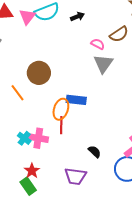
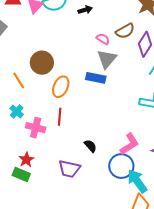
blue rectangle: (76, 100) -> (96, 78), moved
orange ellipse: (61, 109) -> (61, 87), moved
cyan cross: (24, 138) -> (17, 111), moved
green rectangle: (28, 186) -> (21, 174), turned -36

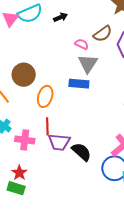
black semicircle: (90, 146) -> (81, 152), size x1.5
purple trapezoid: (69, 169) -> (59, 142), moved

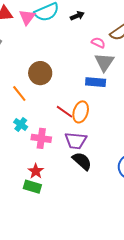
orange ellipse: (45, 96) -> (81, 112), moved
red line: (47, 126) -> (65, 112), moved, turned -54
black semicircle: (81, 152) -> (82, 161), moved

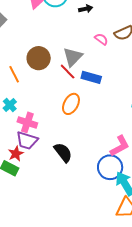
gray triangle: (104, 62) -> (73, 57), moved
red line: (65, 112) -> (68, 72), moved
purple trapezoid: (76, 141) -> (27, 141), moved

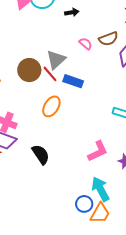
brown circle: (39, 58) -> (29, 70), moved
blue circle: (110, 167) -> (84, 204), moved, size x0.7

